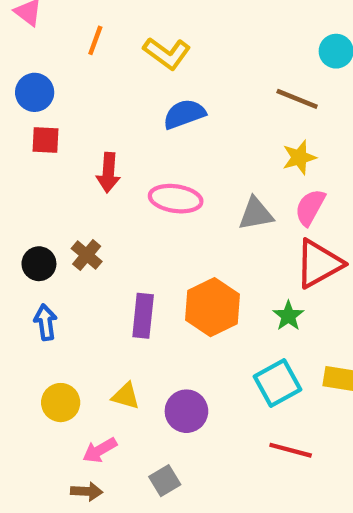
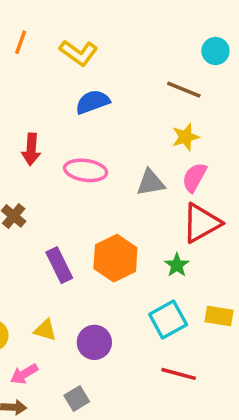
purple rectangle: (143, 316) -> (59, 265), turned -32

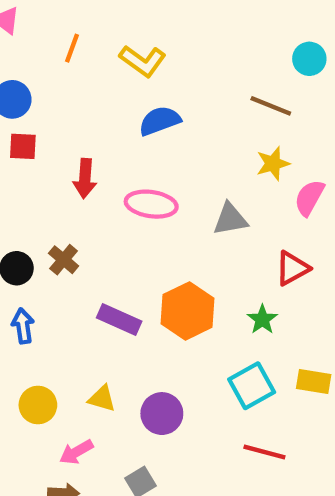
pink semicircle: (194, 177) -> (309, 198), moved
red triangle: (201, 223) -> (292, 268), size x0.7
purple rectangle: (59, 265) -> (119, 320), turned -40

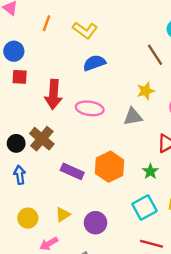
brown line: (271, 106) -> (155, 55), turned 35
yellow star: (273, 163) -> (146, 91), moved
red arrow: (85, 178) -> (53, 94), size x1.4
brown cross: (64, 260) -> (42, 139), size x1.5
yellow triangle: (102, 399) -> (63, 215), turned -49

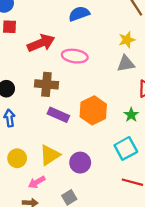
red arrow: (53, 94) -> (41, 43), turned -116
gray triangle: (133, 117) -> (126, 64), moved
brown cross: (42, 139) -> (46, 84), moved, turned -35
yellow triangle: (63, 215) -> (50, 155), size x1.5

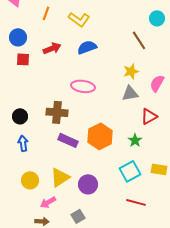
red arrow: (41, 43) -> (52, 48), moved, size x0.7

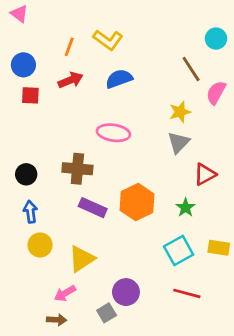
orange line: (46, 13) -> (69, 47), moved
pink semicircle: (157, 83) -> (216, 93), moved
gray triangle: (130, 93) -> (179, 142), turned -36
yellow circle: (30, 180) -> (40, 245), moved
purple circle: (88, 184) -> (126, 292), moved

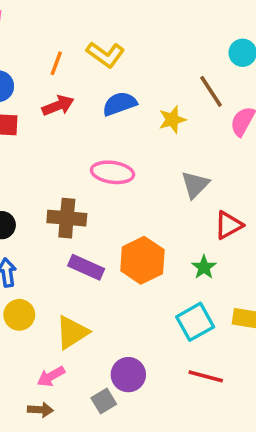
yellow star: (180, 112) -> (172, 120), moved

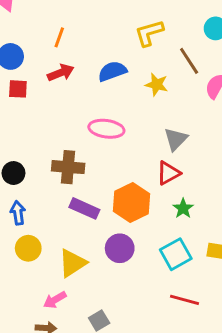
yellow L-shape: (105, 55) -> (149, 33), moved, turned 128
yellow star: (172, 120) -> (157, 85), turned 30
red triangle: (229, 225) -> (168, 173), moved
purple circle: (128, 375) -> (120, 248), moved

